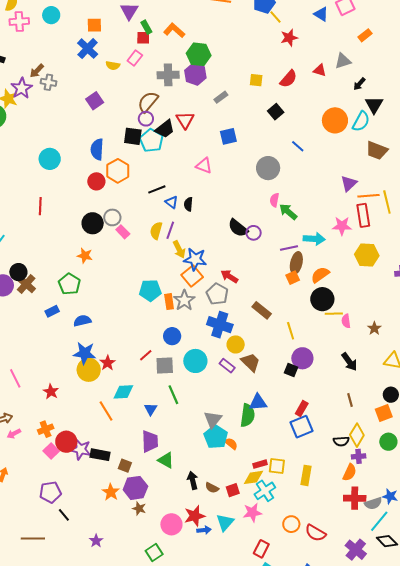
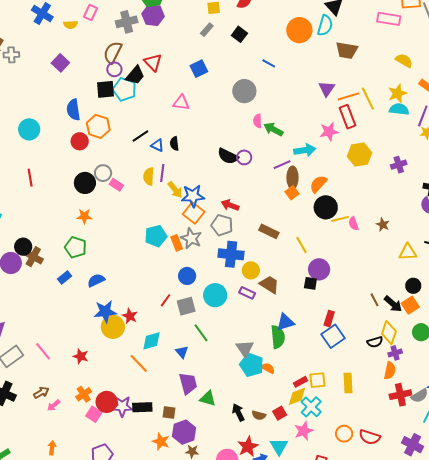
gray rectangle: (221, 97) -> (207, 30), moved
black arrow: (349, 362) -> (393, 304), moved

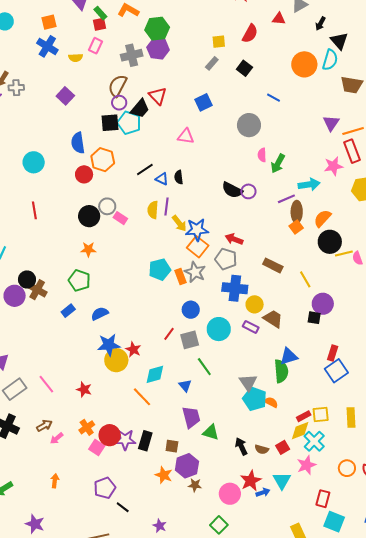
green arrow: (273, 129) -> (278, 163), turned -90
black rectangle: (142, 407) -> (145, 441), turned -72

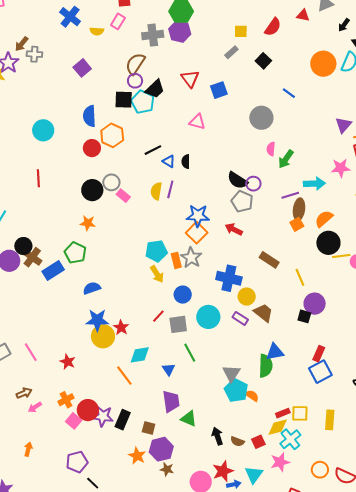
red triangle: (158, 96) -> (190, 79), moved
yellow arrow: (179, 223) -> (157, 274), moved
gray pentagon: (226, 259) -> (242, 201), moved
blue rectangle: (68, 311) -> (53, 270), moved, size x1.5

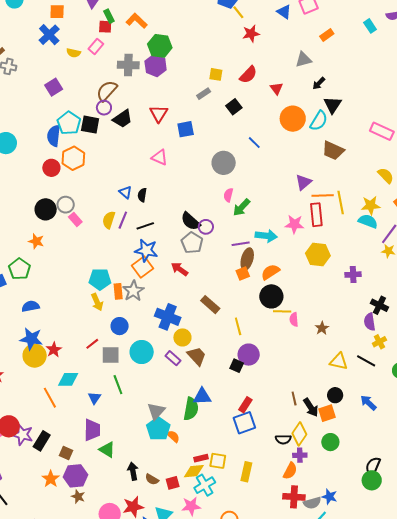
red triangle: (303, 15) -> (276, 88), moved, turned 32
cyan pentagon: (143, 102) -> (69, 123), moved
black line: (153, 150) -> (145, 226), moved

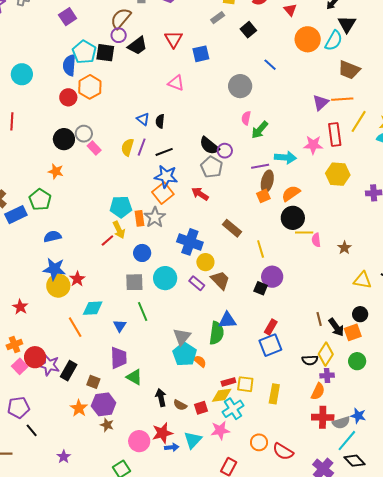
orange line: (323, 195) -> (342, 99), moved
yellow line: (341, 203) -> (359, 121), turned 45
red line: (92, 344) -> (107, 240), moved

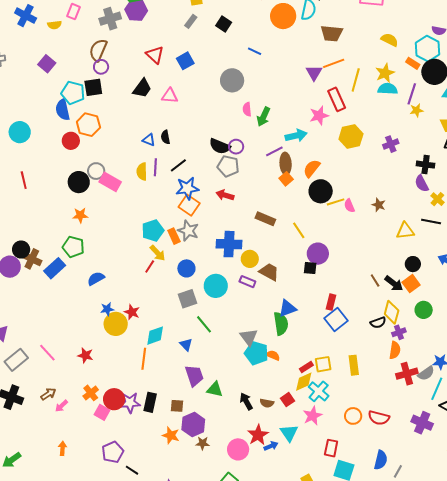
black trapezoid: (137, 46) -> (142, 88), moved
pink rectangle: (94, 148) -> (110, 182), size x1.5
blue star: (54, 269) -> (107, 309), size x0.6
orange line: (75, 327) -> (144, 359), turned 55

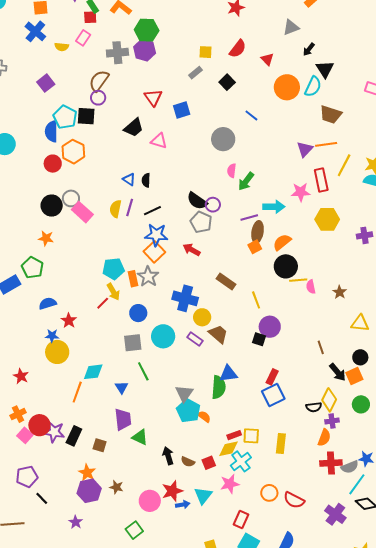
brown line: (375, 281) -> (321, 347), moved
red star: (132, 312) -> (69, 321), moved
purple hexagon: (193, 424) -> (89, 491), moved

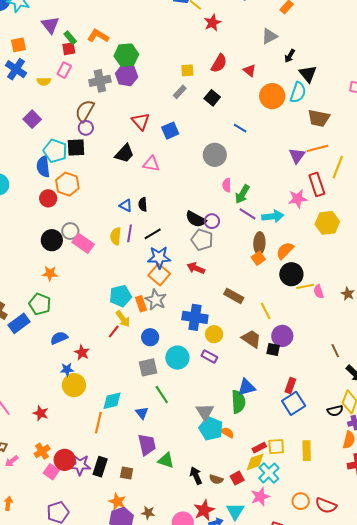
purple line: (249, 218) -> (248, 214), moved, turned 54
brown trapezoid: (218, 334) -> (251, 339), moved

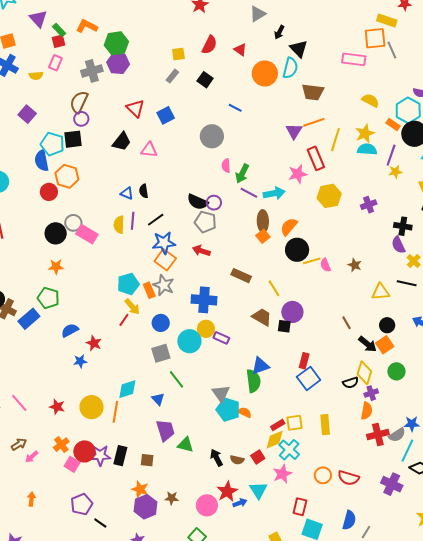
yellow circle: (214, 334) -> (206, 329), moved
yellow circle: (74, 385) -> (91, 407), moved

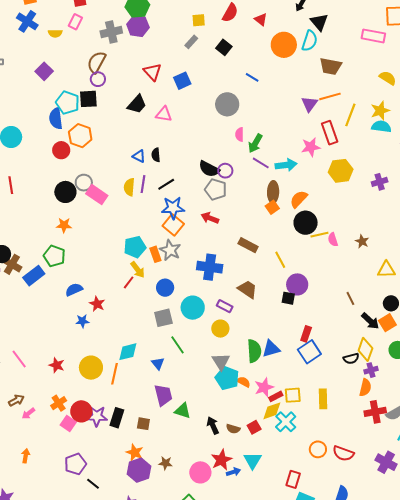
brown trapezoid: (262, 317) -> (247, 289), moved
yellow circle: (206, 329) -> (220, 329), moved
blue triangle: (260, 366) -> (271, 349), moved
pink star: (282, 474) -> (264, 387), moved

